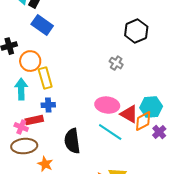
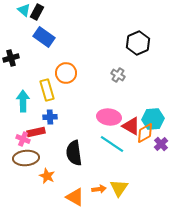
orange circle: (30, 61) -> (66, 73), moved

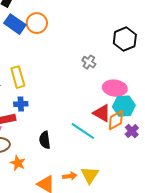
black hexagon: (138, 43) -> (125, 39), moved
orange circle: (66, 73) -> (37, 23), moved
pink ellipse: (109, 117) -> (115, 88), moved
black semicircle: (74, 153) -> (45, 140), size x0.7

